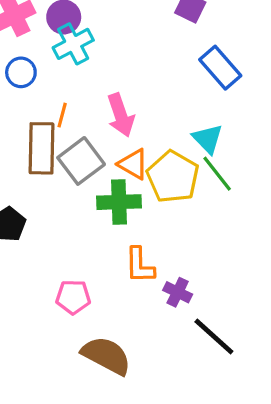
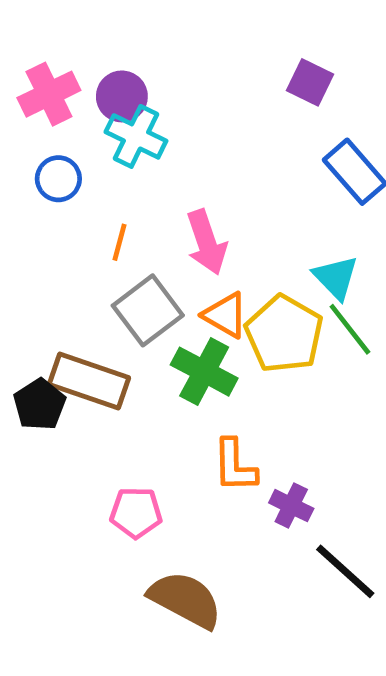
cyan cross: (73, 44) -> (136, 136), turned -36
brown rectangle: (42, 148) -> (89, 381), moved, turned -72
green cross: (119, 202) -> (204, 372), turned 30

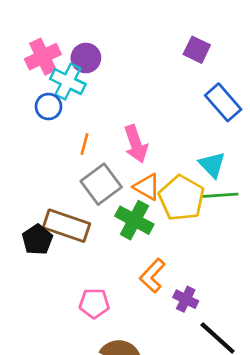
cyan cross: (136, 136) -> (68, 82), moved
green line: (350, 329) -> (220, 195), turned -56
orange L-shape: (235, 466) -> (152, 276), turned 44

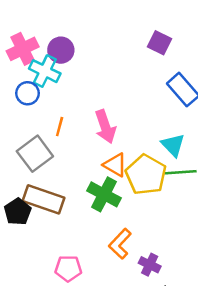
gray square: (101, 184) -> (35, 154), moved

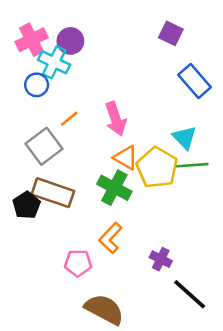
orange line: (60, 127) -> (69, 119), turned 36
orange L-shape: (120, 244) -> (111, 238), moved

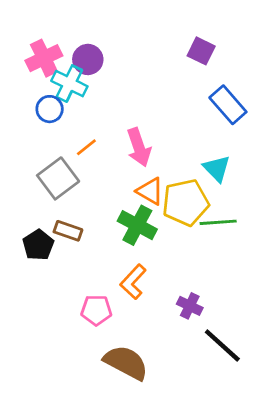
green line: (192, 165) -> (218, 222), moved
yellow pentagon: (157, 168) -> (185, 202), turned 30
brown rectangle: (53, 193) -> (68, 231), size x0.6

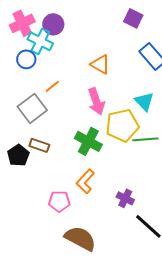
pink arrow: (139, 147) -> (96, 101), moved
orange triangle: (150, 191) -> (100, 64), moved

